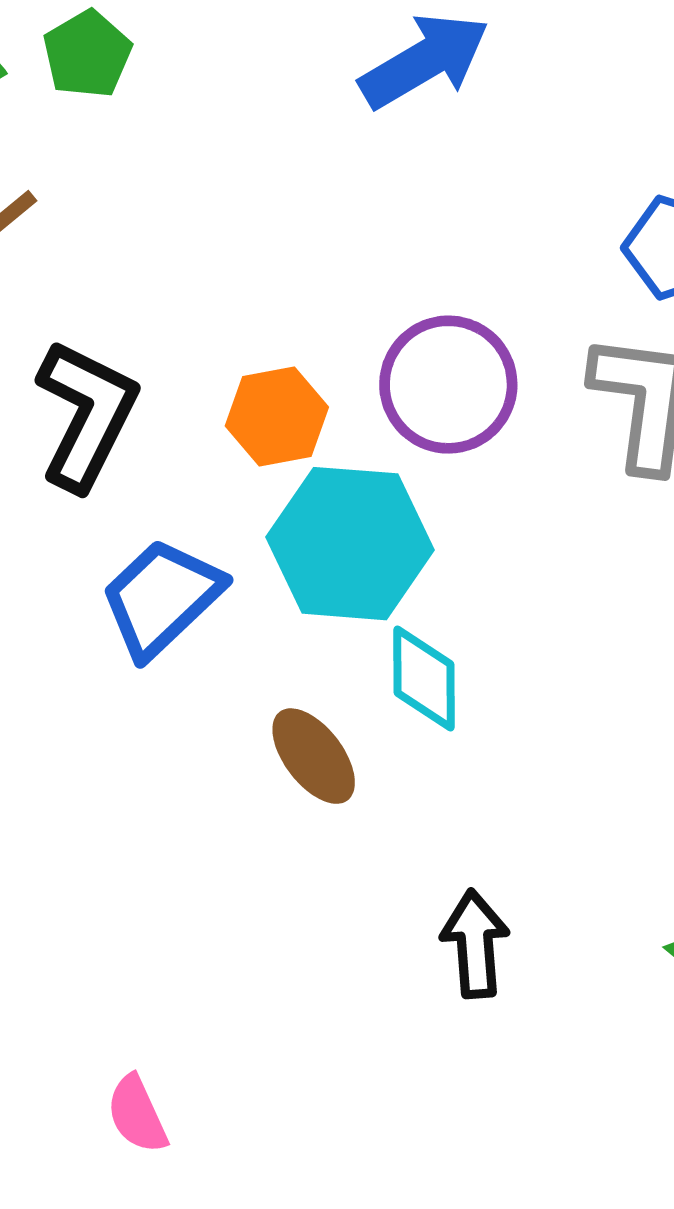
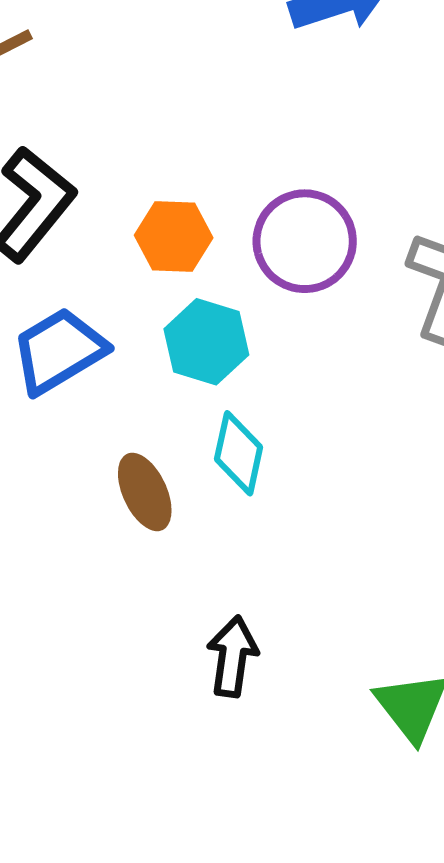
cyan hexagon: (350, 544) -> (206, 342), size x0.7

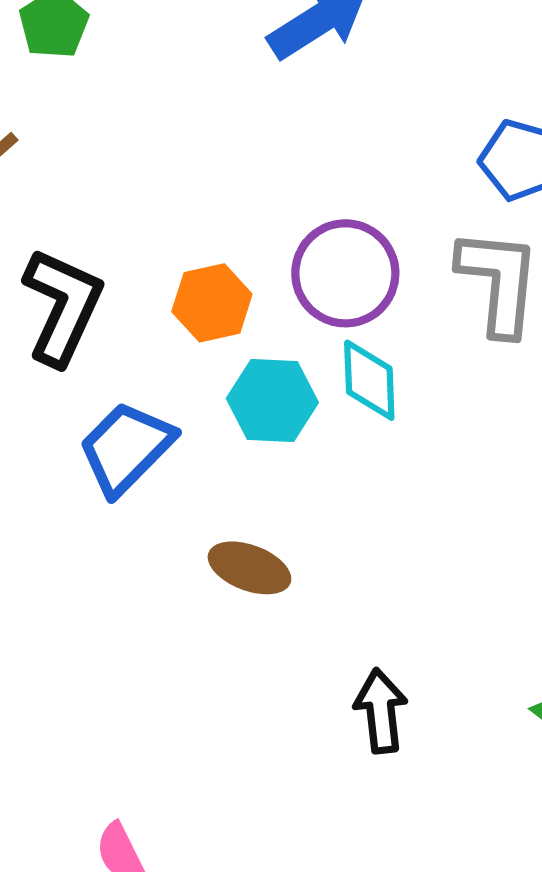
cyan diamond: (239, 453) -> (369, 380), moved
brown ellipse: (145, 492) -> (249, 568), turned -30

